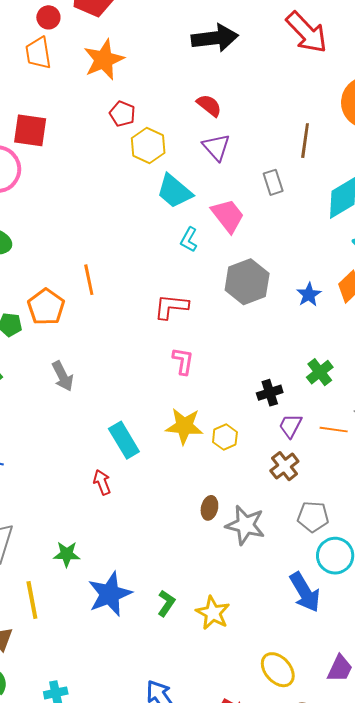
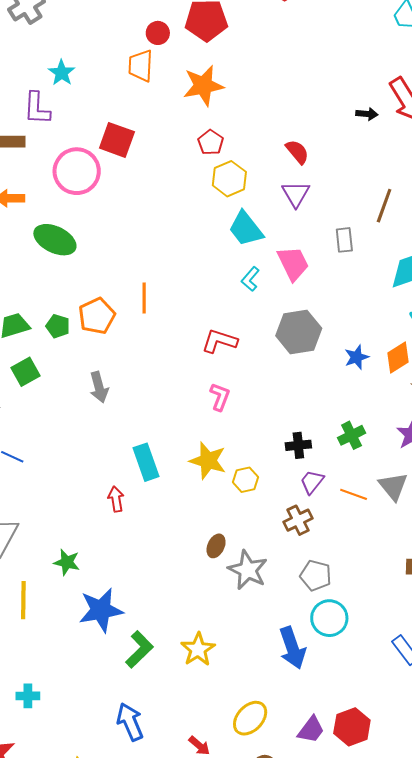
black arrow: (215, 38) -> (367, 114), moved, size x0.5
green L-shape: (166, 603) -> (139, 649), moved, size x1.4
yellow ellipse: (278, 670) -> (250, 718), turned 72

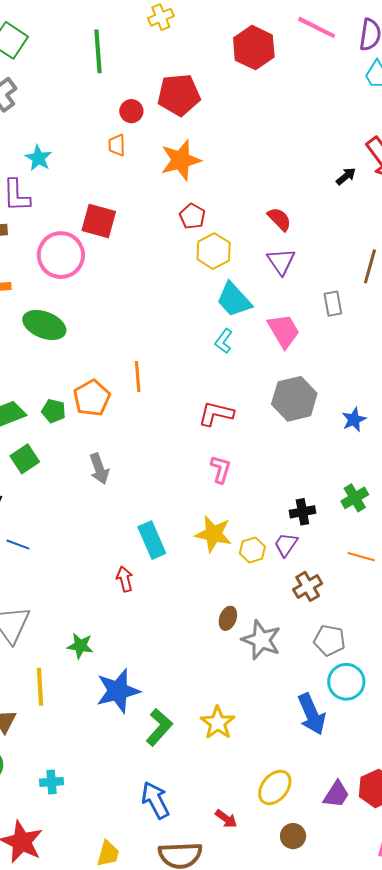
orange trapezoid: (141, 66) -> (117, 145), size x0.7
black arrow: (367, 114) -> (346, 176), turned -40
cyan L-shape: (250, 279) -> (224, 341), moved
purple trapezoid: (312, 482) -> (286, 545), moved

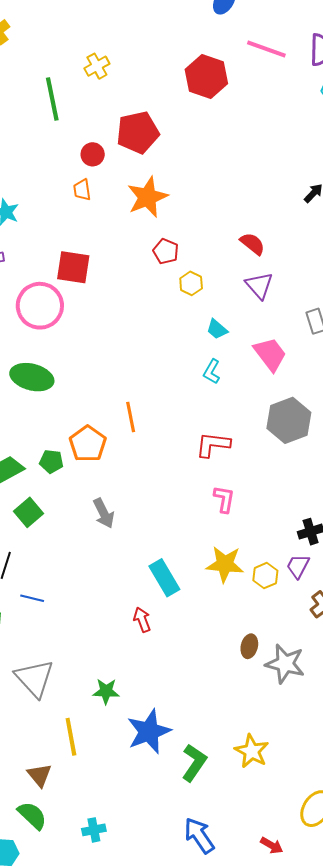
yellow cross: (161, 17) -> (97, 66), moved
yellow hexagon: (214, 251) -> (191, 283), size x0.7
cyan trapezoid: (234, 300) -> (217, 329), size x0.6

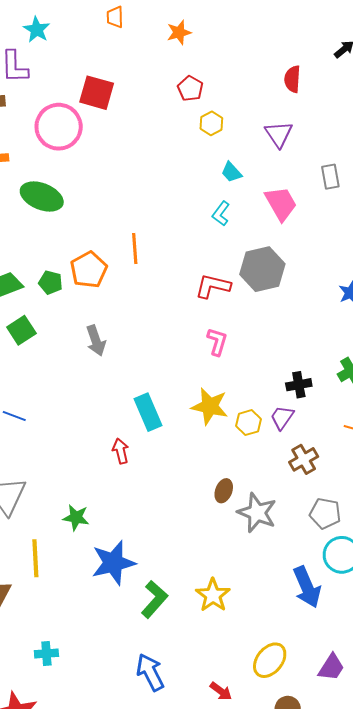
orange star: (147, 197) -> (179, 32), size x0.6
red semicircle: (252, 244) -> (292, 79), moved, turned -132
gray hexagon: (289, 420) -> (262, 269), moved

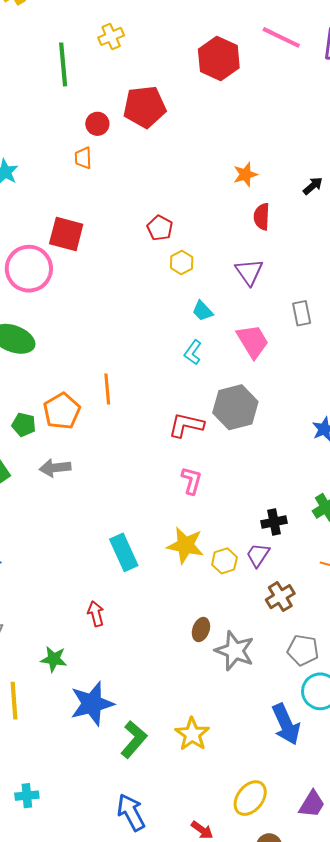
orange star: (179, 32) -> (245, 174), moved
gray arrow: (96, 341) -> (55, 468), moved, turned 104
red arrow: (121, 451) -> (96, 614), moved

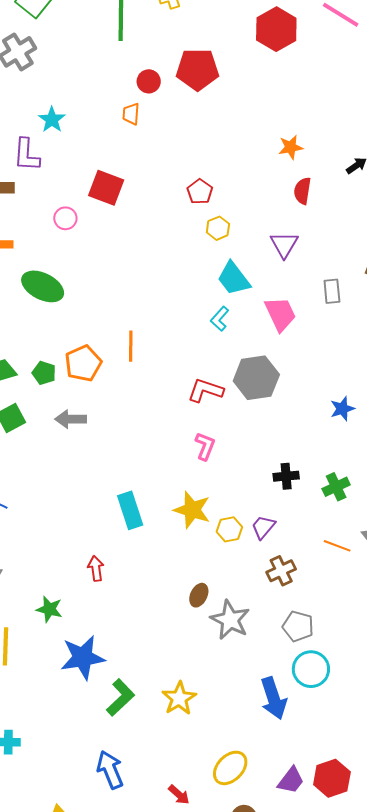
pink circle: (29, 269) -> (65, 218), size x0.5
cyan trapezoid: (203, 311) -> (234, 279), size x1.6
black cross: (274, 522) -> (286, 476), moved

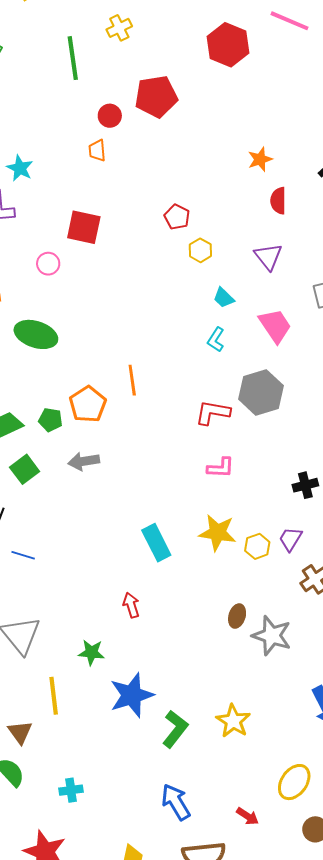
cyan trapezoid: (234, 279) -> (224, 298), size x0.6
pink L-shape: (205, 446) -> (221, 468), turned 80

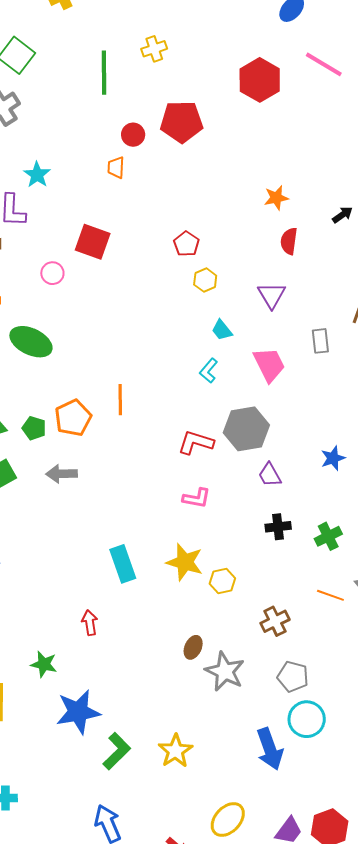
purple trapezoid: (290, 539) -> (270, 475), moved, turned -68

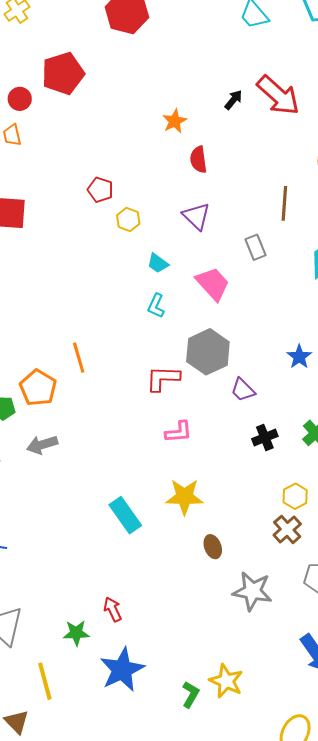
black arrow: (342, 215) -> (233, 100), moved
yellow hexagon: (222, 581) -> (295, 496), moved
red arrow: (90, 623) -> (113, 609), moved
brown ellipse: (193, 647) -> (213, 547), moved, turned -30
green L-shape: (117, 751) -> (191, 694), moved, size x0.7

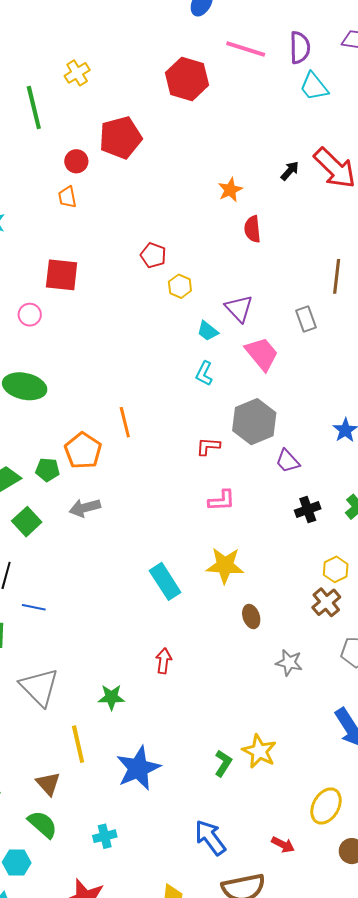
purple triangle: (196, 216) -> (239, 308), moved
red L-shape: (163, 378) -> (208, 446), size x0.7
gray star: (252, 591) -> (289, 663), size x0.7
red arrow: (113, 609) -> (164, 661), moved, turned 30
blue star: (122, 670) -> (138, 768), moved

